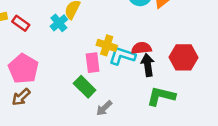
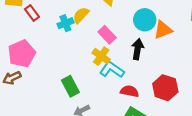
red semicircle: (141, 48) -> (129, 91), moved
pink rectangle: (93, 63) -> (107, 35), moved, turned -54
black arrow: (148, 65) -> (138, 49), moved

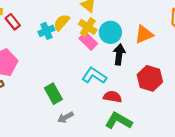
cyan circle: (145, 20) -> (110, 32), moved
yellow cross: (101, 56) -> (88, 27), moved
red hexagon: (165, 88) -> (150, 78), moved

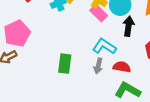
green rectangle: (53, 94) -> (65, 64), turned 36
gray arrow: (65, 117) -> (98, 66), moved, turned -48

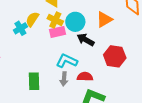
pink rectangle: (99, 13) -> (57, 32), turned -49
black arrow: (128, 26) -> (86, 40), turned -60

